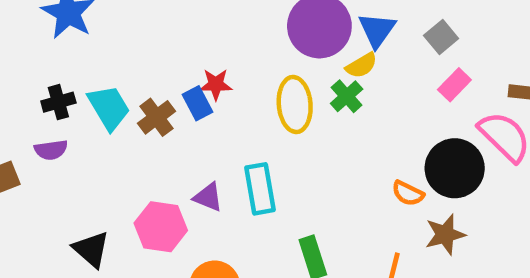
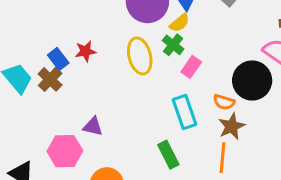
pink rectangle: (454, 85) -> (191, 67), moved
blue rectangle: (197, 103) -> (58, 59), moved
cyan rectangle: (260, 189) -> (184, 112), moved
brown star: (445, 234) -> (232, 126), moved

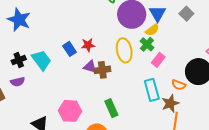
brown cross: (50, 79) -> (102, 70), moved, turned 35
purple triangle: (93, 126) -> (90, 67), moved
brown star: (232, 126) -> (170, 103), moved
green rectangle: (168, 155) -> (111, 108), moved

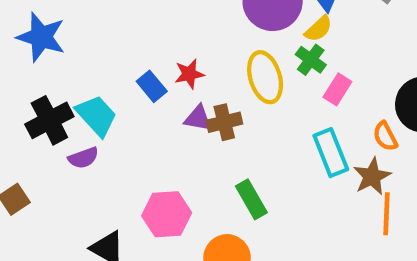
black cross: (19, 60) -> (49, 120), size x1.5
purple semicircle: (18, 82) -> (83, 158), moved
orange semicircle: (179, 85) -> (385, 136), turned 48

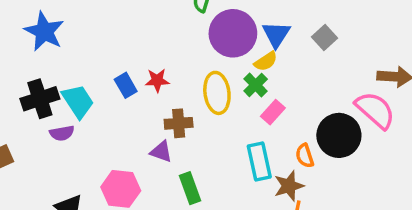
purple triangle: (198, 118) -> (161, 152), moved

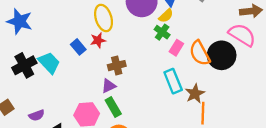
yellow ellipse: (217, 93) -> (104, 18), moved
purple semicircle: (62, 133) -> (37, 115), moved
purple triangle: (161, 152) -> (109, 86), turned -35
orange semicircle: (305, 156) -> (200, 53), moved, size x1.6
green rectangle: (190, 188) -> (113, 107), moved

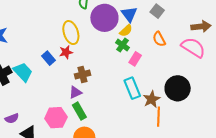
orange semicircle: (200, 53) -> (159, 39), moved, size x0.7
black circle: (222, 55) -> (178, 88), moved

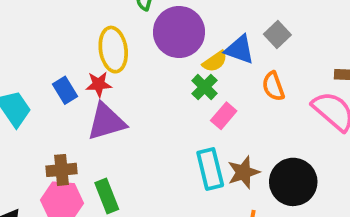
blue triangle: (129, 14) -> (240, 50), moved, turned -42
brown cross: (82, 75) -> (62, 170), moved
purple triangle: (75, 92) -> (106, 122), moved, size x1.6
brown star: (152, 99) -> (243, 172), moved

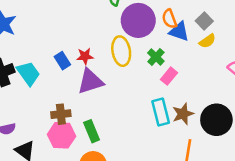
yellow ellipse: (113, 50) -> (121, 51), moved
yellow semicircle: (215, 61) -> (207, 41), moved
orange semicircle: (273, 86) -> (169, 19), moved

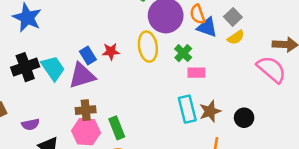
pink rectangle: (169, 76) -> (196, 73), turned 49
purple triangle: (90, 81) -> (82, 76), moved
black circle: (216, 120) -> (244, 118), size x0.6

